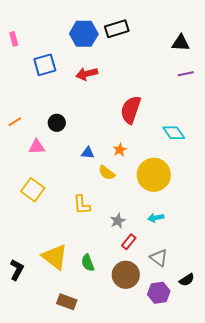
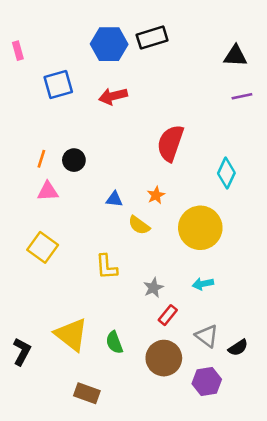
orange line: (15, 122) -> (41, 159), moved, turned -40
cyan diamond: (174, 133) -> (226, 173), turned 60
black semicircle: (187, 280) -> (238, 348), moved

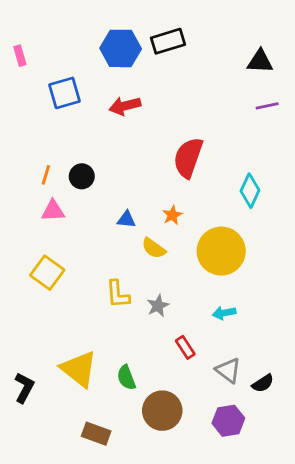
gray star: (153, 288) -> (158, 306), moved
red rectangle: (168, 315) -> (185, 347), turned -72
brown circle: (164, 358) -> (162, 411), moved

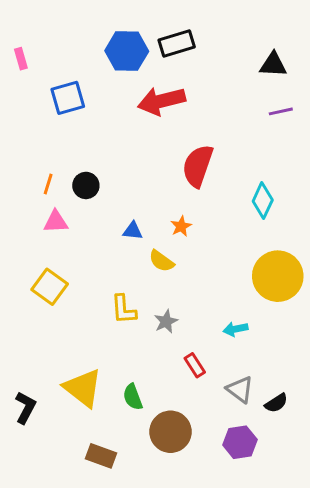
red arrow: (125, 106) -> (161, 101), moved, size x1.4
yellow circle: (221, 251) -> (278, 276), moved

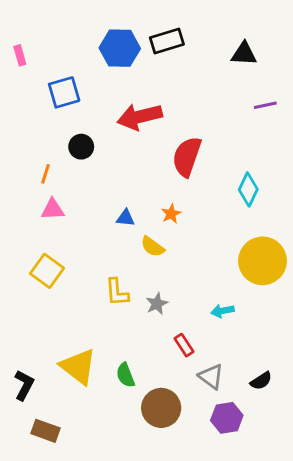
black triangle: (273, 65) -> (244, 54), moved
red arrow: (161, 101) -> (140, 117), moved
black circle: (86, 185) -> (81, 147), moved
gray triangle: (240, 389) -> (211, 377), moved
brown rectangle: (101, 456) -> (46, 431), moved

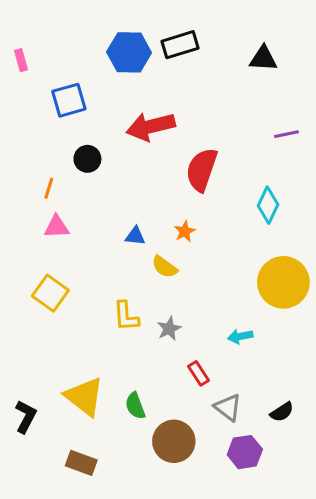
purple line: (265, 105) -> (287, 134), moved
brown rectangle: (46, 431) -> (81, 463), moved

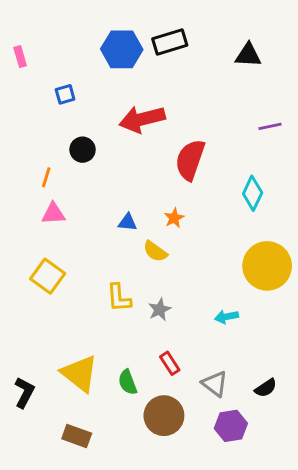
blue square: (69, 100) -> (65, 94), size x0.6
red rectangle: (199, 373) -> (170, 363), moved

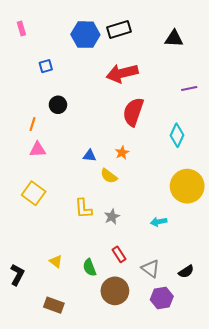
pink rectangle: (20, 57) -> (21, 28), moved
red arrow: (142, 119) -> (122, 73), moved
yellow triangle: (80, 373) -> (56, 261), size x0.5

